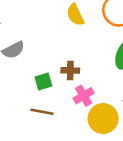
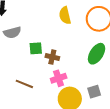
green square: (43, 82) -> (36, 48), moved

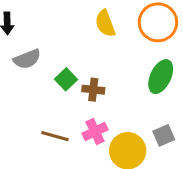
green square: (36, 48) -> (66, 79), turned -32
pink cross: (59, 78) -> (95, 131), moved

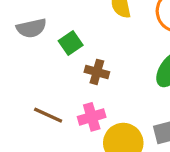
green square: (66, 79) -> (71, 43), moved

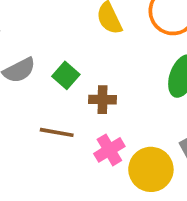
brown line: (48, 115) -> (57, 132), moved

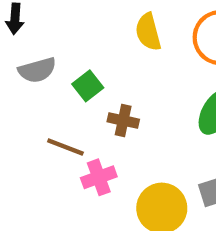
pink cross: (109, 150) -> (99, 177), moved

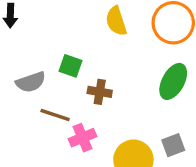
gray semicircle: (37, 70) -> (31, 82), moved
green square: (88, 86) -> (70, 66), turned -30

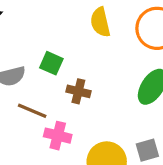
pink cross: (83, 138) -> (58, 136), turned 32

